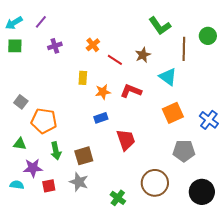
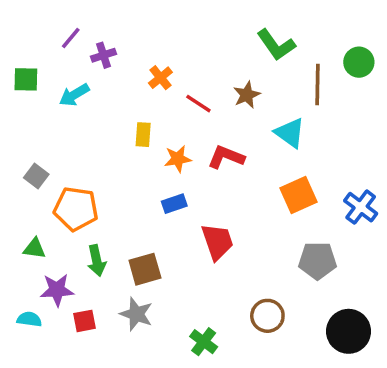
cyan arrow: (14, 23) -> (74, 95), moved
purple cross: (55, 46) -> (104, 55), moved
brown circle: (155, 183) -> (267, 316), size x0.7

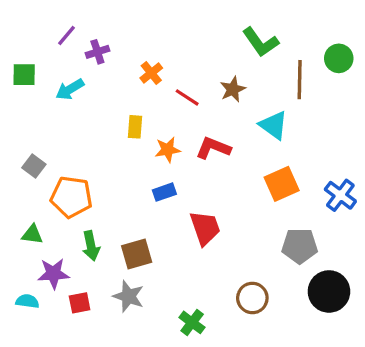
black circle: (349, 331) -> (329, 291), moved

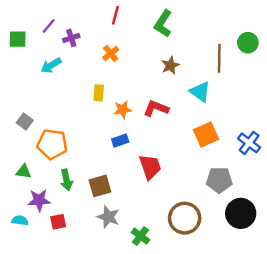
green L-shape: (261, 42) -> (163, 24), moved, turned 68
green square: (24, 75) -> (18, 39), moved
red line: (187, 97) -> (115, 15), moved, turned 72
gray star: (128, 296) -> (108, 217), moved
brown circle: (252, 298) -> (185, 218), size x1.4

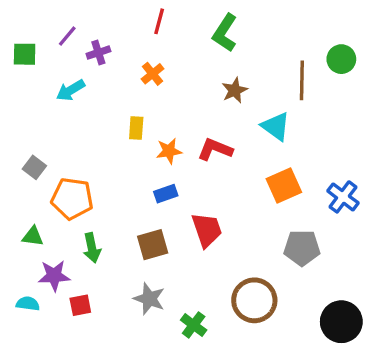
brown square: (100, 186) -> (153, 245), moved
black circle: (241, 213) -> (341, 322), moved

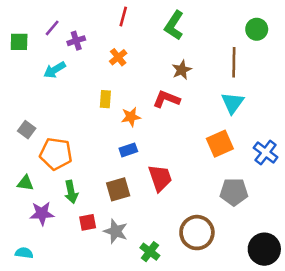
green circle: (341, 59) -> (257, 29), moved
cyan triangle: (276, 126) -> (233, 103), moved, turned 30
red L-shape: (215, 149) -> (166, 99), moved
cyan semicircle: (28, 304) -> (24, 253), moved
red square: (80, 305) -> (88, 222), moved

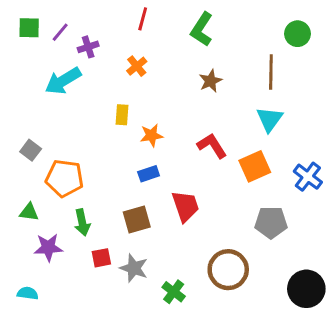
green square: (19, 42) -> (29, 28), moved
cyan arrow: (55, 70) -> (63, 81), size x1.4
red L-shape: (166, 99) -> (212, 146), moved, turned 36

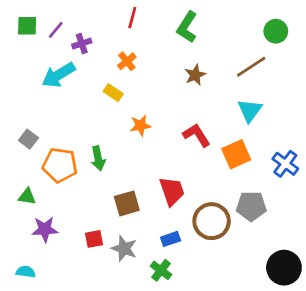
brown line: (271, 72) -> (251, 67), turned 56
yellow rectangle: (122, 115) -> (113, 93), moved, turned -60
blue rectangle: (149, 174) -> (171, 239), moved
green arrow: (82, 222) -> (98, 158), moved
brown circle: (228, 270) -> (212, 221), moved

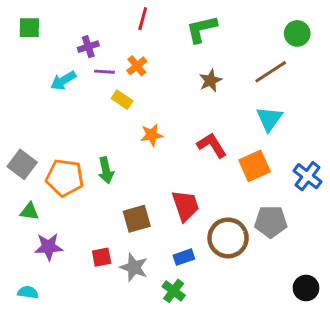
green L-shape: (187, 27) -> (202, 29), turned 44
purple line: (56, 30) -> (104, 72), moved, turned 54
cyan arrow: (59, 75) -> (63, 81), size x0.7
gray square: (28, 139) -> (22, 164), moved, size x1.4
black circle: (284, 268) -> (306, 288), size x0.7

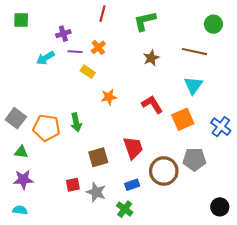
brown line: (271, 72) -> (194, 52), turned 45
purple star: (49, 247) -> (23, 179), moved

